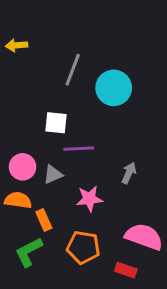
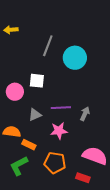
purple line: (79, 149) -> (61, 108), moved
pink circle: (23, 167) -> (15, 92), moved
orange rectangle: (44, 220) -> (29, 145), turned -40

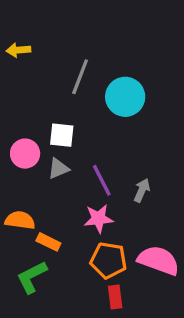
purple line: (61, 108) -> (102, 180), turned 66
gray triangle: (35, 115) -> (58, 169), moved
orange pentagon: (55, 163) -> (108, 260), moved
red rectangle: (83, 178) -> (115, 297), moved, turned 64

